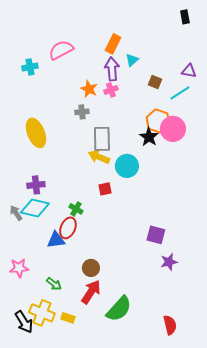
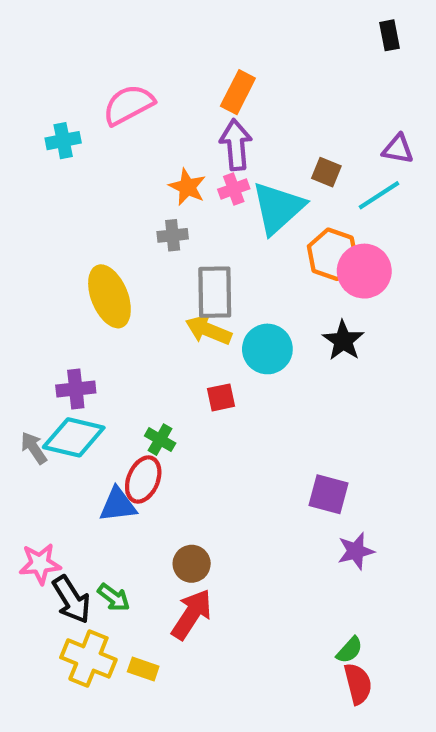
cyan triangle: (132, 60) -> (278, 208), moved, size x2.0
yellow ellipse: (36, 133) -> (109, 296), moved
black star: (149, 137) -> (343, 341), moved
green semicircle: (119, 309) -> (350, 650), moved, size x0.5
black arrow: (24, 322) -> (72, 600), moved

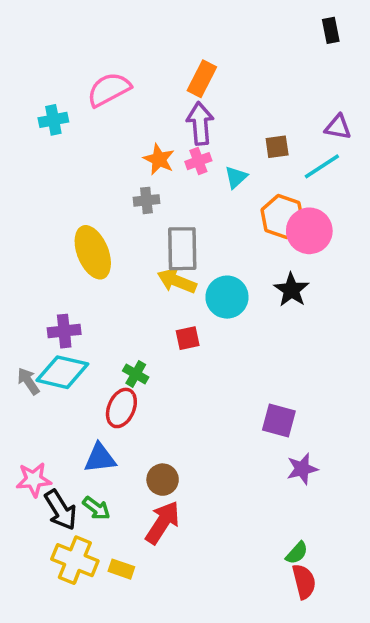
brown square: (326, 172) -> (277, 147), turned -30
cyan triangle: (278, 208) -> (236, 177), size x0.5
blue triangle: (118, 505) -> (100, 458), moved

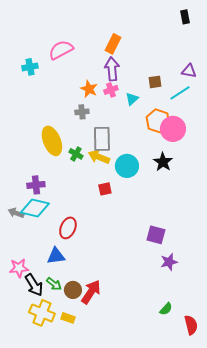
green cross: (136, 374) -> (76, 154), moved
gray arrow: (28, 381) -> (16, 213), turned -35
brown circle: (163, 480) -> (73, 290), moved
red semicircle: (304, 582) -> (191, 325), moved

